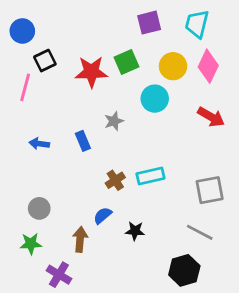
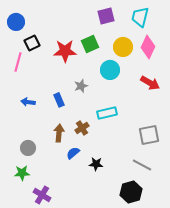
cyan rectangle: (150, 176) -> (107, 113), moved
brown arrow: (80, 239) -> (59, 133), moved

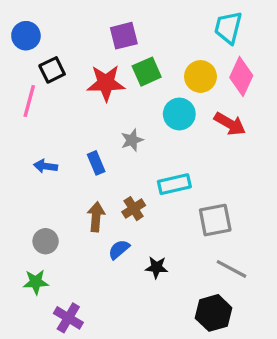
purple square: (106, 16) -> (124, 36), moved
red arrow: (150, 83) -> (230, 124), moved
gray square: (149, 135) -> (215, 220), moved

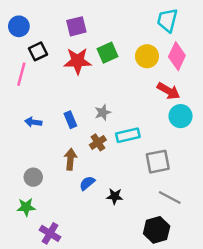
purple square: (124, 36) -> (76, 26), moved
cyan circle: (179, 114) -> (181, 116), moved
gray star: (132, 140) -> (103, 112), moved
brown cross: (134, 209) -> (98, 142), moved

